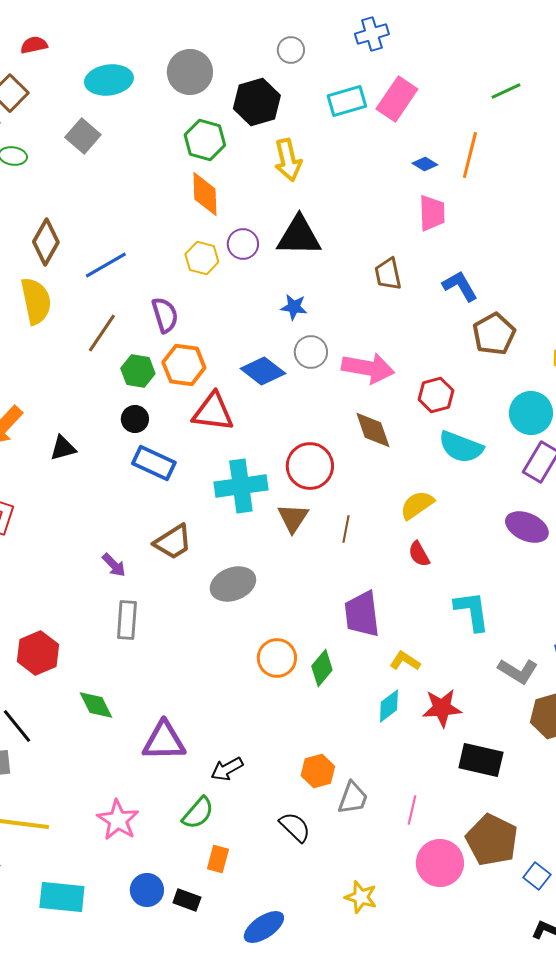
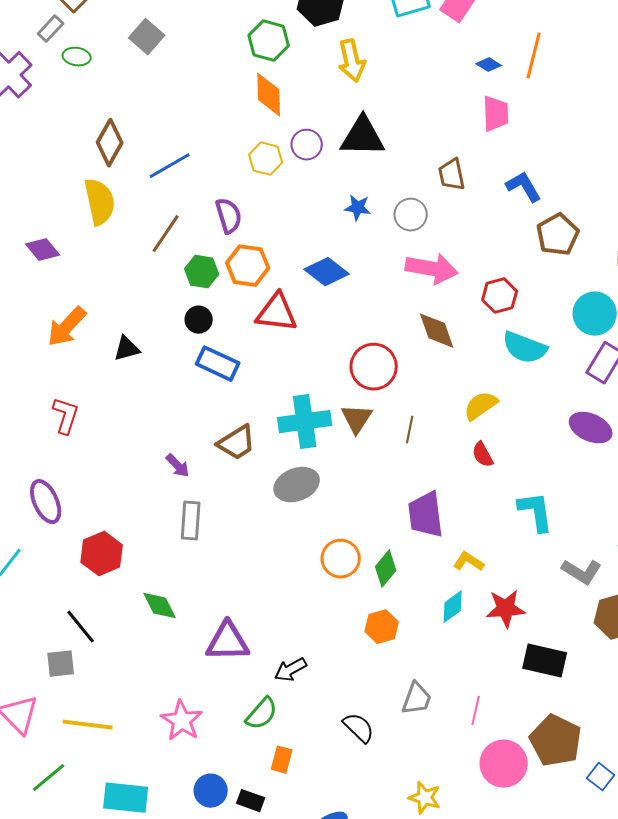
gray circle: (311, 352) -> (411, 215), moved
cyan cross: (241, 486) -> (305, 422), moved
orange hexagon: (318, 771) -> (382, 627), moved

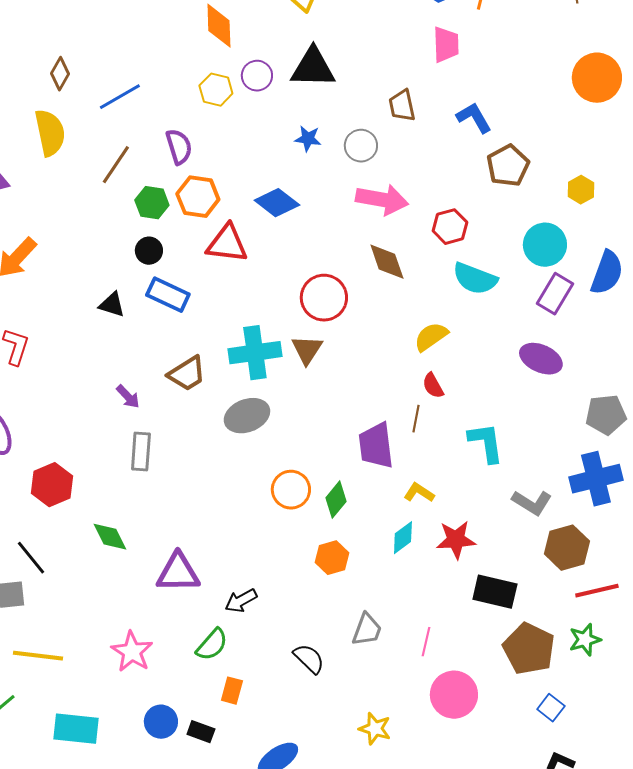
brown diamond: (110, 143) -> (60, 74), size x0.7
black triangle: (127, 349) -> (112, 305), moved, turned 32
brown line: (410, 430) -> (416, 419), moved
brown pentagon: (556, 741) -> (529, 649), moved

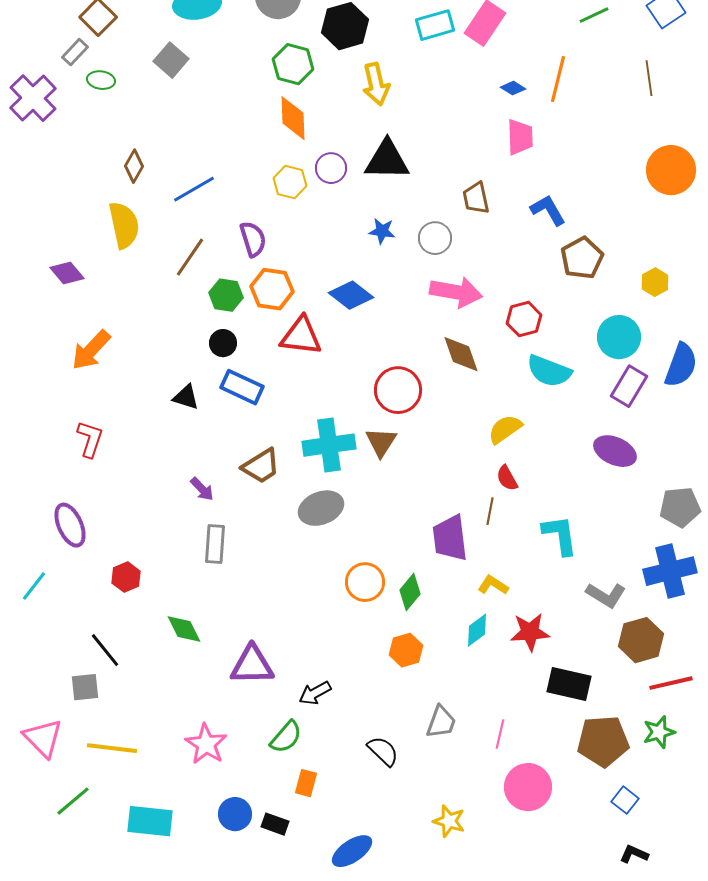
red hexagon: (52, 485) -> (126, 577), size x0.7
brown pentagon: (529, 649) -> (603, 741), turned -30

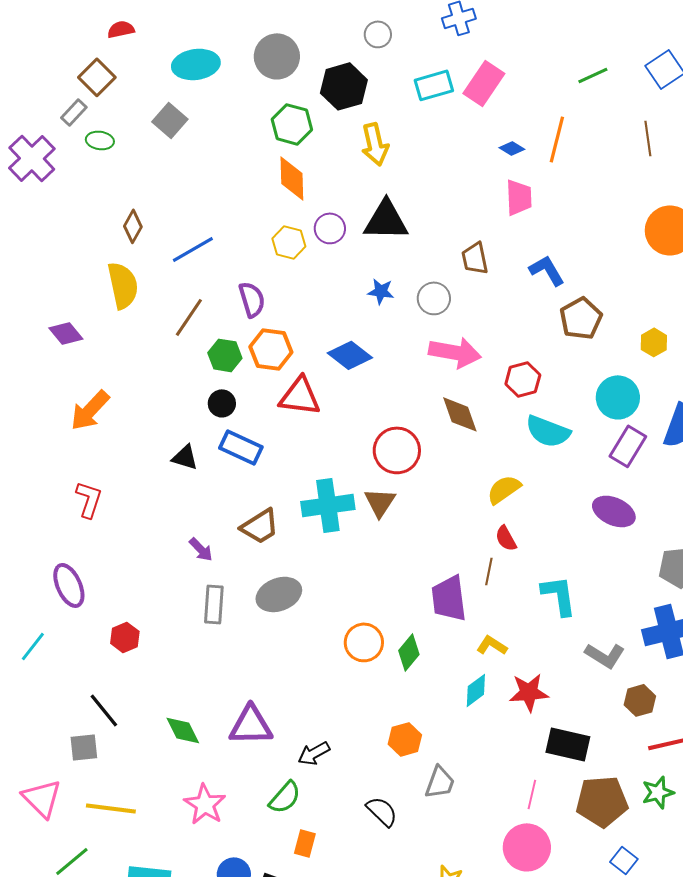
gray ellipse: (321, 508) -> (279, 594), moved
green diamond: (184, 629) -> (183, 730), moved
brown hexagon: (641, 640) -> (640, 700), size x0.7
orange hexagon: (406, 650) -> (405, 739), moved
pink line: (500, 734) -> (532, 794), moved

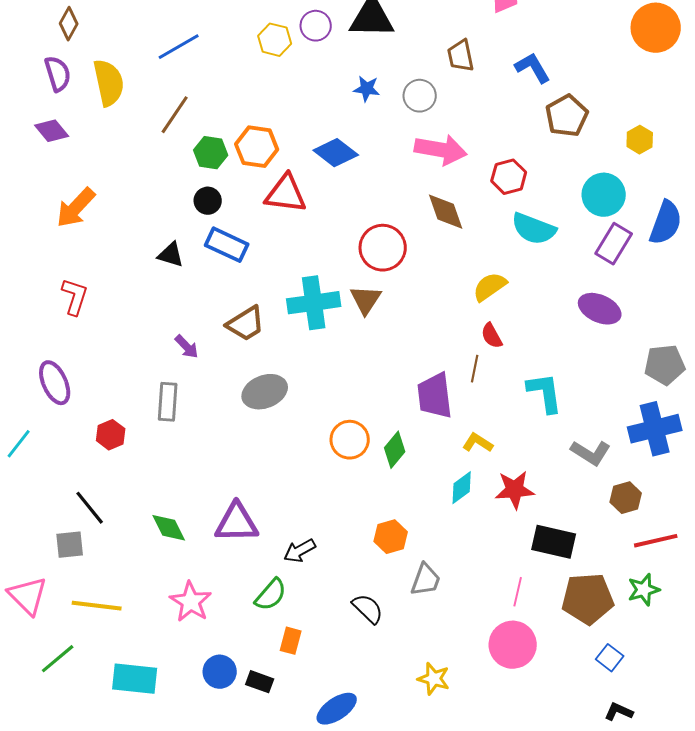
brown diamond: (133, 226) -> (69, 24), moved
purple semicircle: (252, 299) -> (58, 74), moved
gray rectangle: (214, 604) -> (168, 402), moved

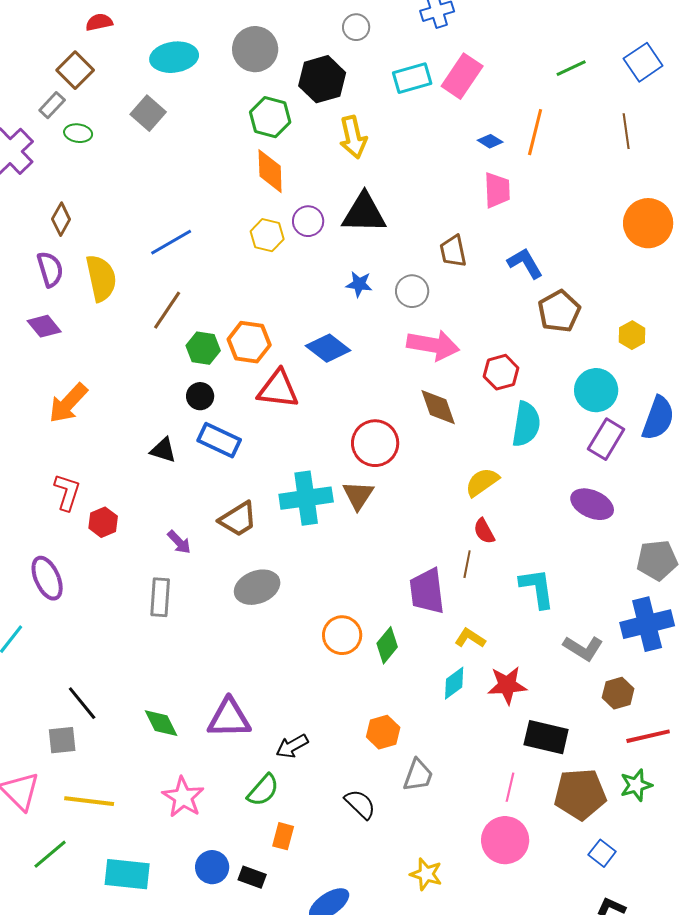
cyan semicircle: (534, 229) -> (526, 424), turned -102
red hexagon: (111, 435) -> (103, 522), moved

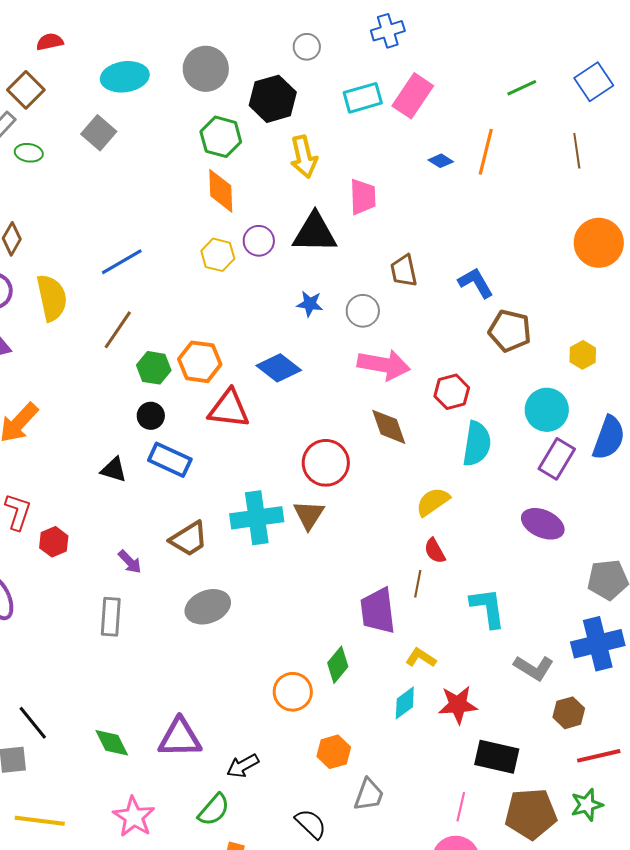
pink trapezoid: (497, 190) -> (363, 197), moved
brown pentagon: (559, 311) -> (510, 331), turned -30
orange circle: (342, 635) -> (293, 692), moved

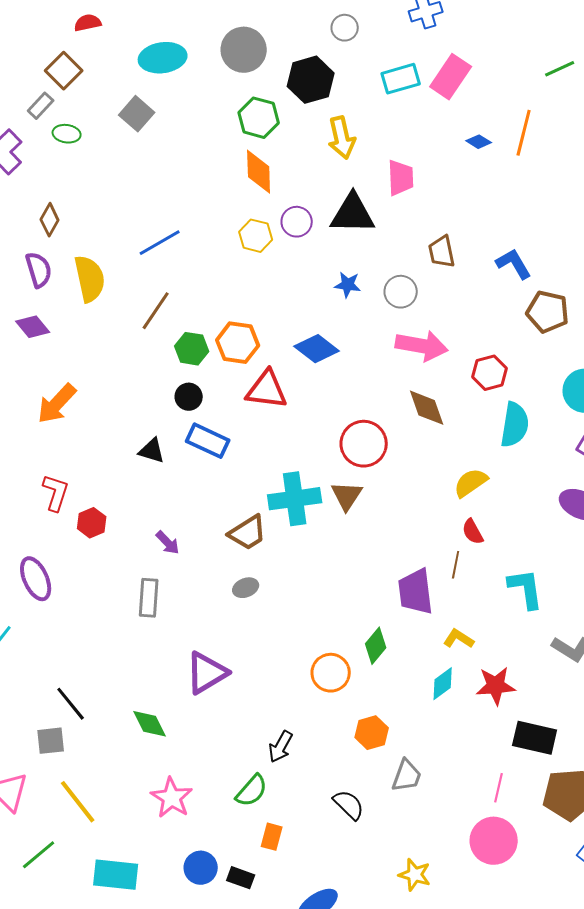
brown trapezoid: (189, 539) -> (248, 533), moved
gray ellipse: (208, 607) -> (246, 588), size x0.6
purple triangle: (180, 738) -> (207, 673), moved, turned -30
black arrow: (243, 766) -> (281, 747), turned -32
yellow line: (40, 821) -> (78, 802), turned 45

